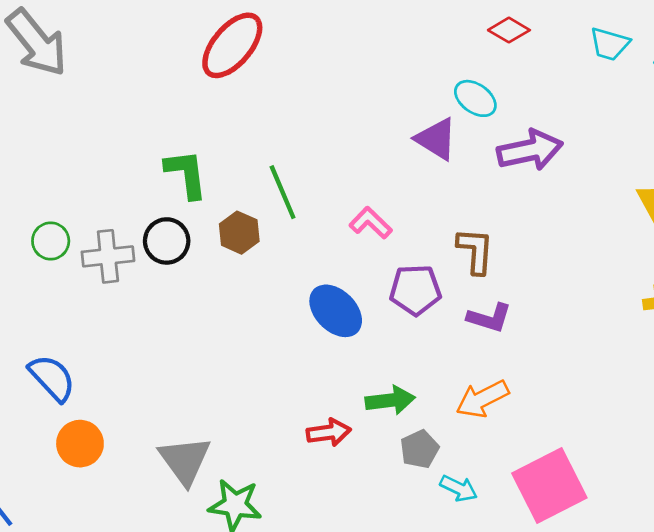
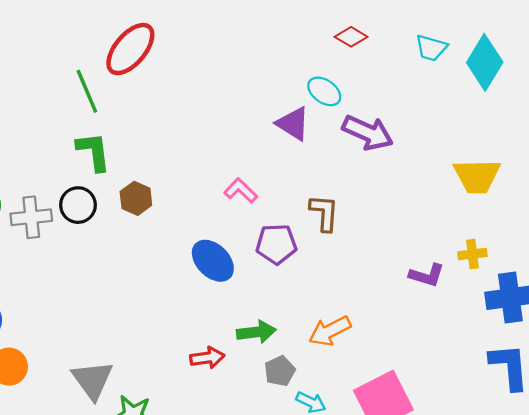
purple arrow: (530, 150) -> (368, 133), turned 36
green line: (283, 192) -> (87, 91), moved
purple L-shape: (489, 318) -> (427, 275), moved

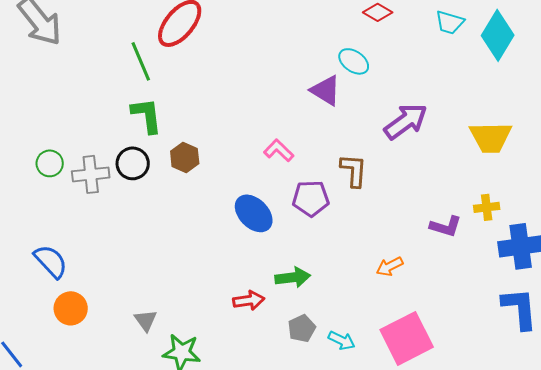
purple arrow: (368, 133) -> (406, 121), moved, turned -60
orange arrow: (330, 331) -> (390, 266), moved, size x0.7
gray pentagon: (280, 371) -> (302, 328), moved
gray triangle: (92, 380) -> (146, 320), size x0.6

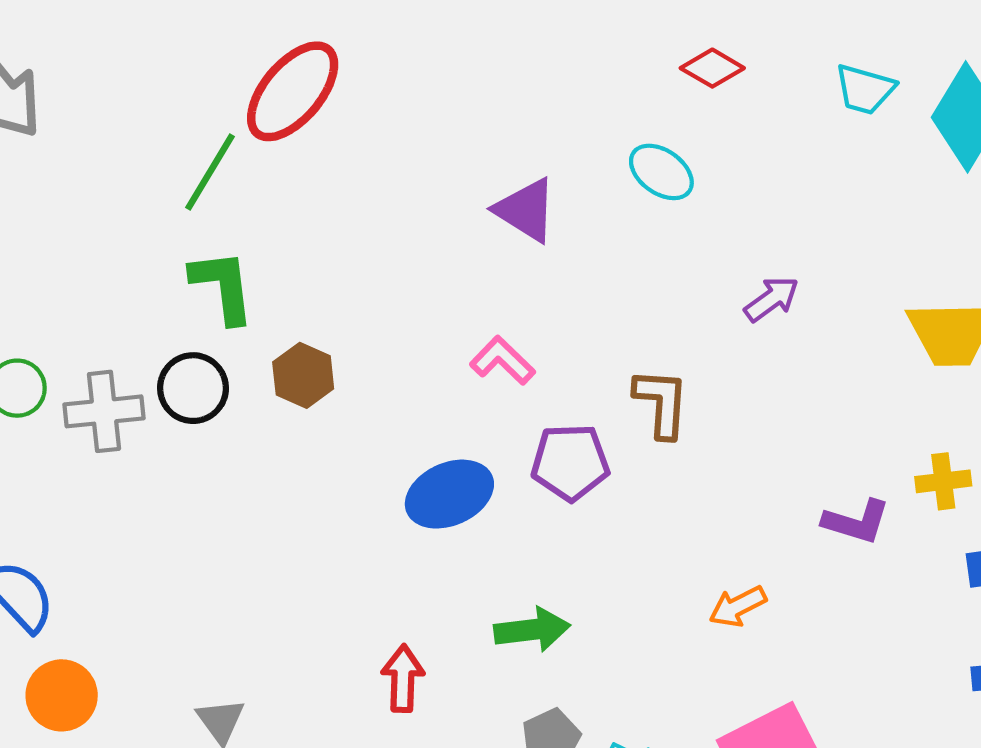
green line: (141, 61) -> (210, 172), turned 54
purple triangle: (326, 90) -> (526, 210), moved
purple arrow: (406, 121) -> (772, 299), size x0.6
blue ellipse: (254, 213) -> (449, 494), turned -69
red arrow: (249, 300) -> (403, 678), moved, turned -80

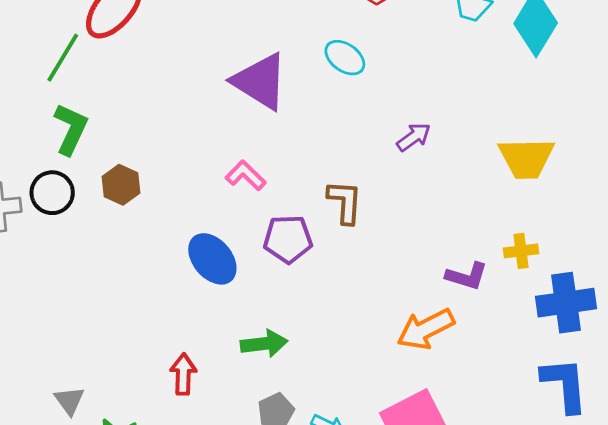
purple triangle: (526, 210) -> (260, 81), size x1.4
green L-shape: (223, 286) -> (71, 129), turned 32
blue ellipse: (449, 494) -> (212, 259), turned 74
orange arrow: (738, 606) -> (426, 329), moved, size x1.6

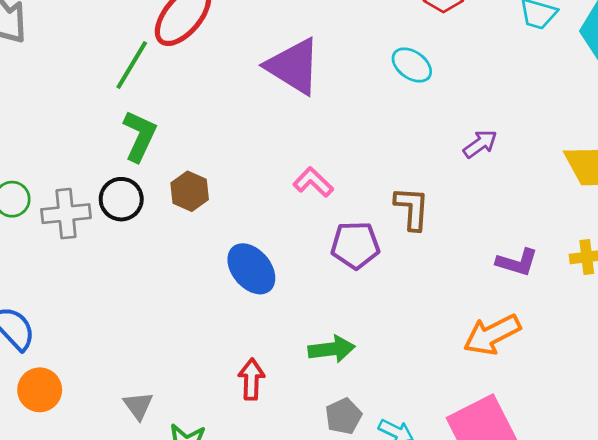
purple triangle: (260, 81) -> (293, 66), moved
blue ellipse: (212, 259) -> (251, 269), moved
purple L-shape: (467, 276) -> (517, 262), moved

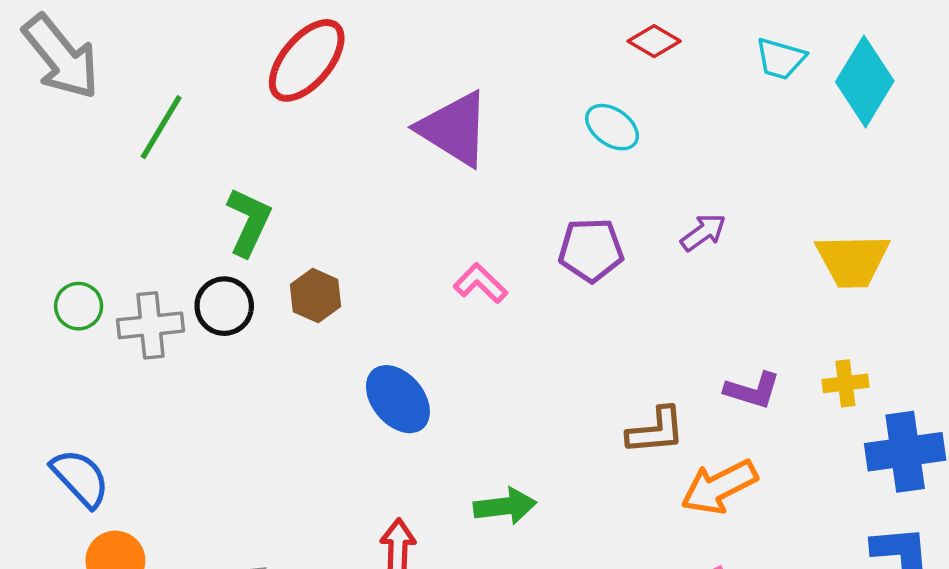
green line: (132, 65) -> (161, 127), moved
brown L-shape: (412, 208) -> (656, 431), moved, turned 81
purple pentagon: (355, 245) -> (591, 250), moved

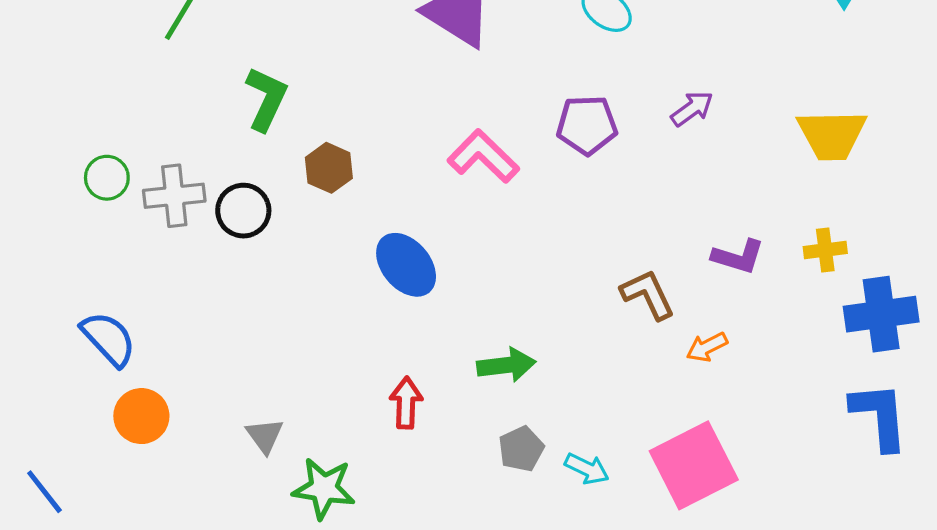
pink L-shape: (480, 283) -> (483, 156), size x1.4
black circle: (224, 306) -> (243, 211), moved
brown L-shape: (656, 431) -> (648, 294), turned -110
orange arrow: (719, 487) -> (707, 347), size x0.6

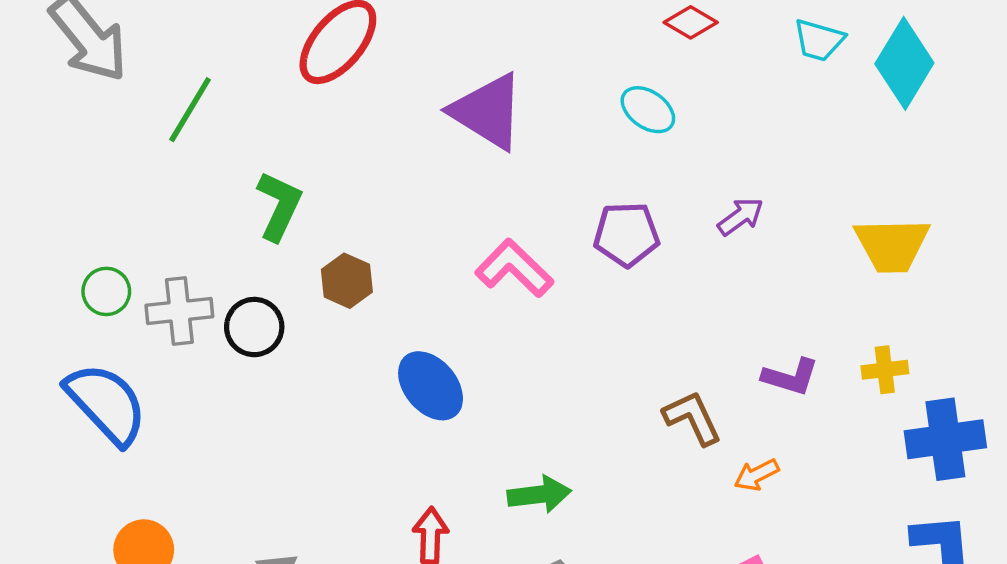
blue semicircle: (109, 339) -> (106, 404), moved, size x1.4

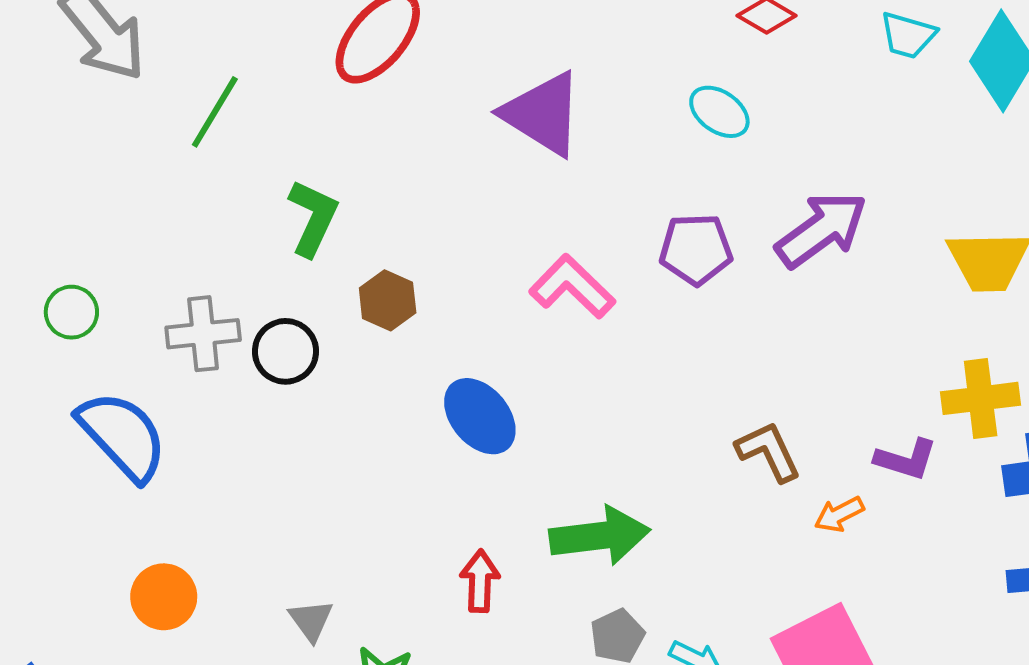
purple arrow: (741, 217) -> (822, 230), size x1.8
green circle: (106, 291) -> (71, 312), moved
yellow cross: (885, 370) -> (981, 398), size x1.5
purple L-shape: (790, 377) -> (906, 459), moved
green arrow: (539, 494) -> (600, 536), size x1.4

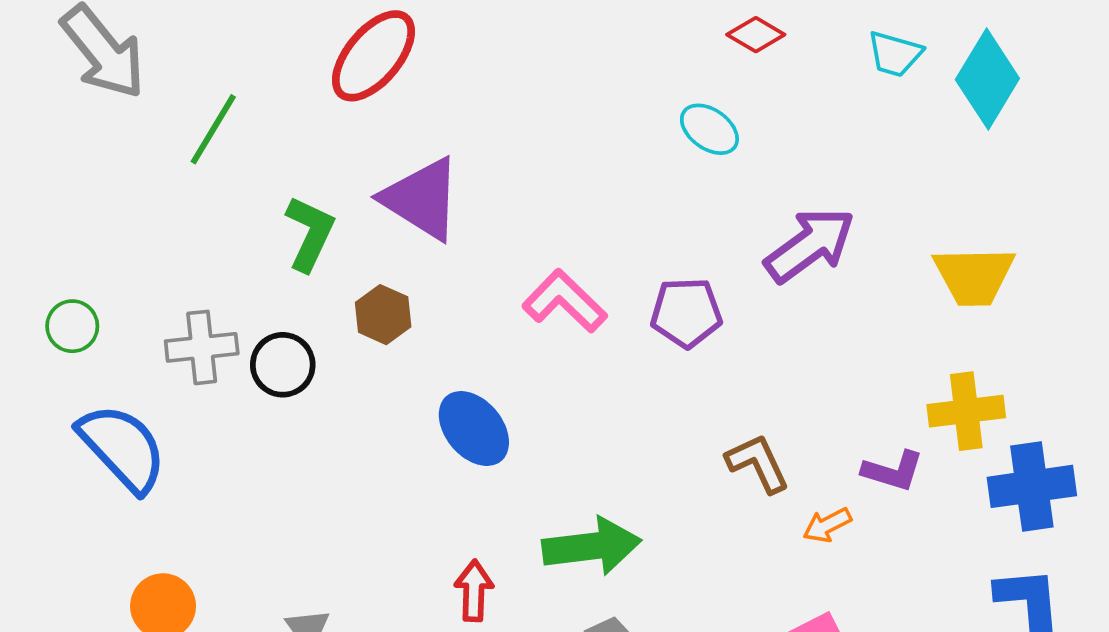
purple triangle: (543, 114) -> (422, 199), moved
purple pentagon: (696, 249) -> (686, 313), moved

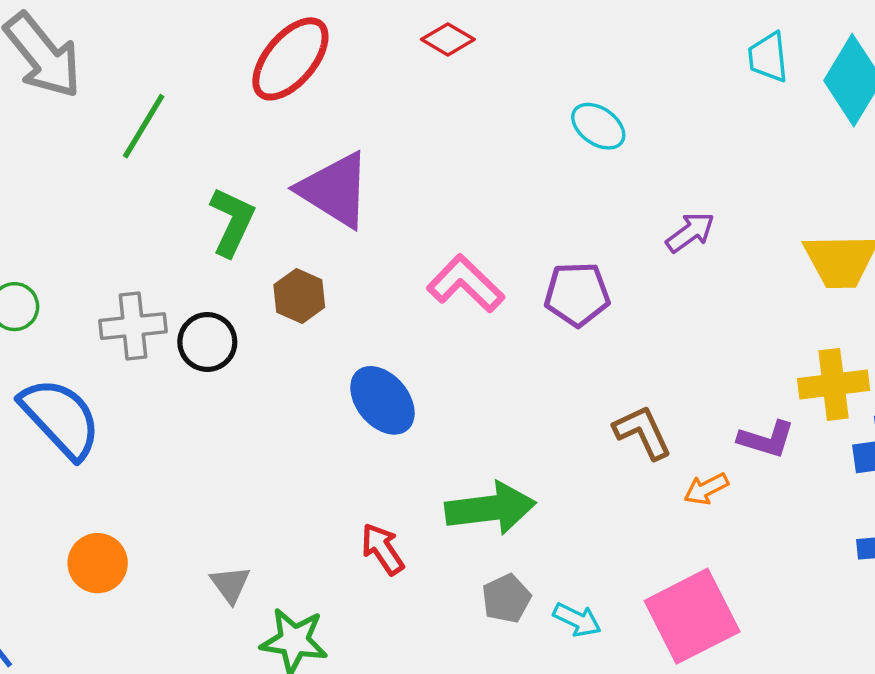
red diamond: (756, 35) -> (448, 39), moved
cyan trapezoid: (895, 54) -> (768, 57), turned 68
purple arrow: (810, 245) -> (690, 232), size x0.6
red arrow: (474, 591) -> (382, 549), turned -36

